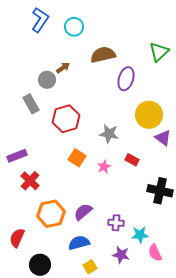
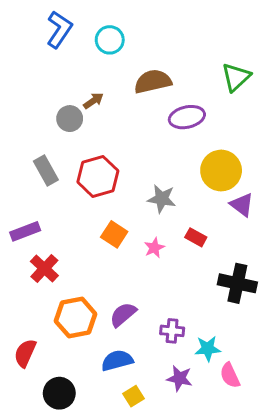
purple ellipse: (126, 79) -> (187, 117), turned 60
gray rectangle: (31, 104) -> (46, 171), moved

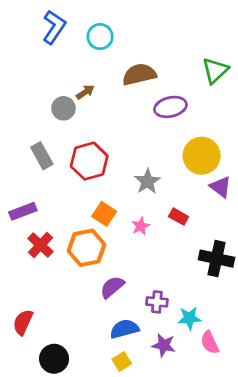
gray star: (162, 199) -> (147, 181), turned 30
orange hexagon: (76, 317) -> (87, 248), moved
blue semicircle: (117, 361) -> (124, 329), moved

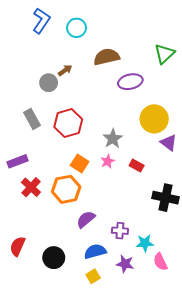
pink star: (141, 226) -> (108, 161), moved
black circle: (54, 359) -> (54, 258), moved

